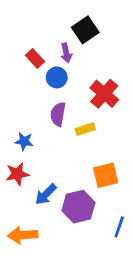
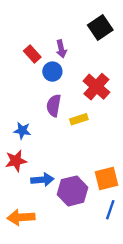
black square: (85, 30) -> (100, 28), moved
orange square: (106, 175) -> (106, 178), moved
blue arrow: (46, 194) -> (42, 180), turned -140

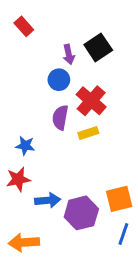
black square: (100, 28) -> (98, 47), moved
red rectangle: (32, 54) -> (24, 26), moved
red cross: (96, 87) -> (91, 101), moved

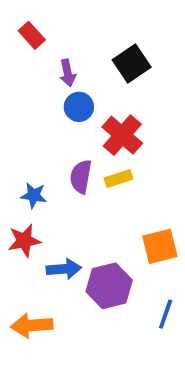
purple arrow: (69, 54) -> (68, 73), moved
purple semicircle: (60, 118) -> (81, 177), moved
orange square: (119, 199) -> (160, 246), moved

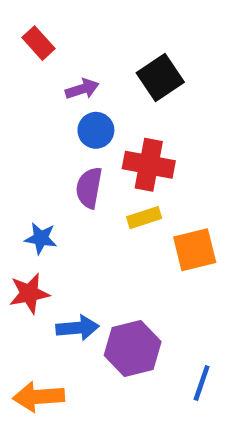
purple arrow: (68, 73) -> (82, 89), turned -96
red cross: (122, 135) -> (149, 165), turned -30
purple semicircle: (81, 177) -> (89, 188), moved
orange square: (160, 246) -> (195, 250), moved

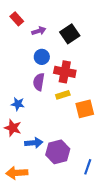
purple arrow: (82, 89) -> (39, 31), moved
red star: (29, 293) -> (13, 128), turned 30

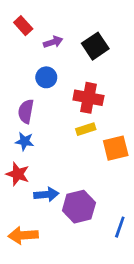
blue circle: (42, 57) -> (46, 77), moved
purple semicircle: (39, 82) -> (26, 111), moved

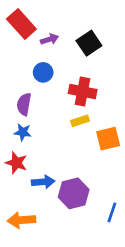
red rectangle: (23, 26) -> (21, 24), size x1.6

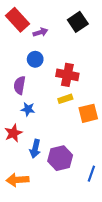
black square: (89, 43) -> (78, 22), moved
blue star: (23, 132) -> (28, 109), moved
red star: (16, 163) -> (13, 133), turned 30
blue arrow: (43, 182) -> (35, 149), turned 108

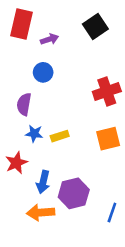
red rectangle: (18, 20) -> (21, 24), turned 55
red cross: (67, 75) -> (107, 91), moved, turned -30
yellow rectangle: (65, 99) -> (60, 136), moved
orange arrow: (18, 180) -> (41, 213), moved

